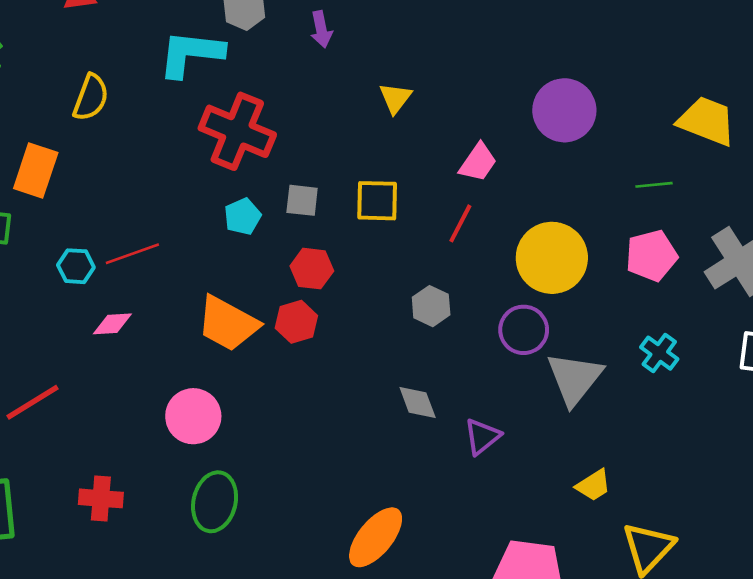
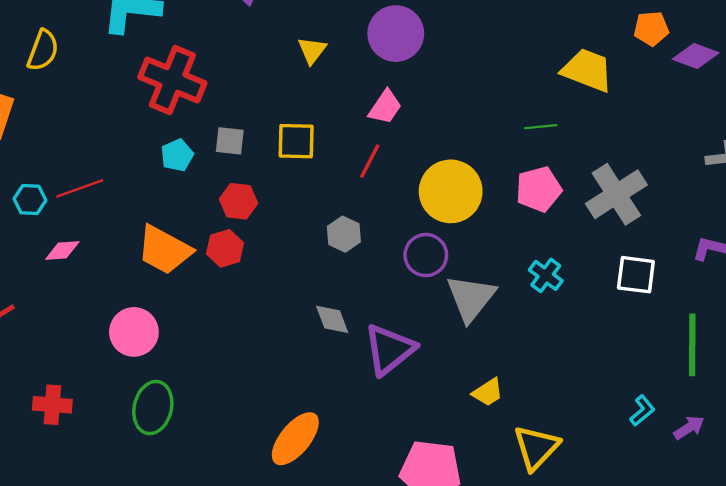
purple circle: (564, 110) -> (396, 34), moved
purple triangle: (482, 437) -> (389, 349), size x1.6

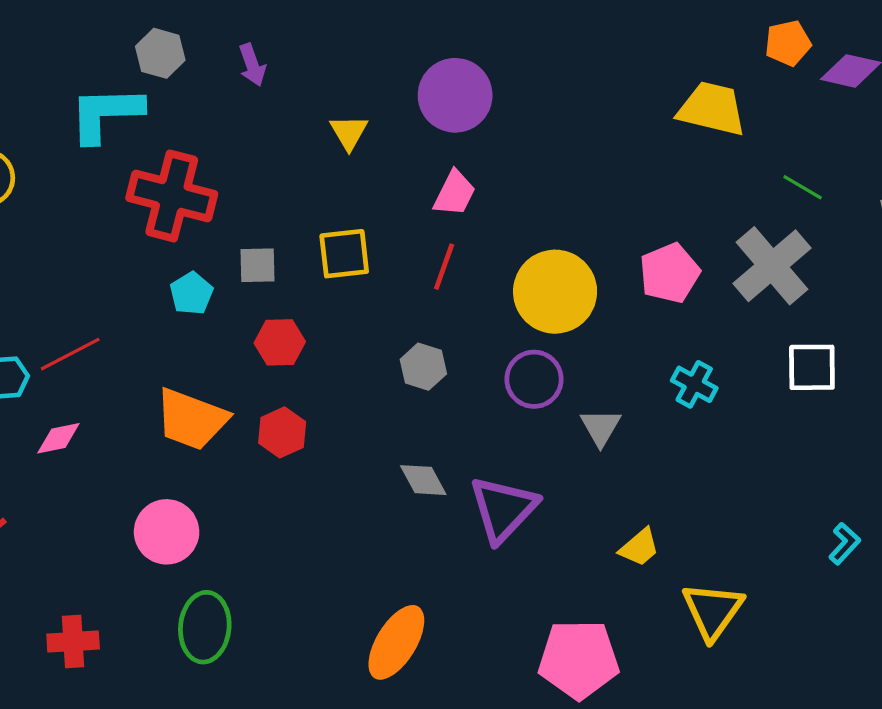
green line: (541, 127) -> (803, 187), moved, turned 44
red hexagon: (225, 248) -> (282, 432), moved
gray triangle: (471, 298) -> (601, 427), size x0.6

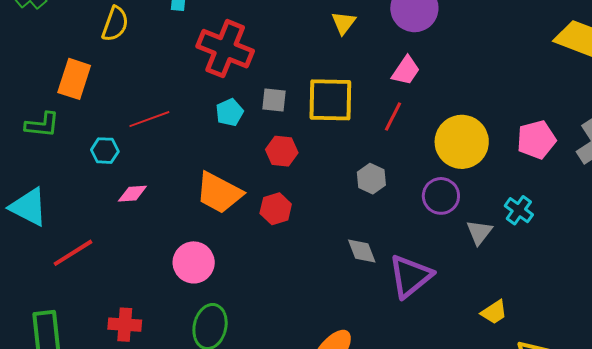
yellow square: (344, 254) -> (330, 100), size x1.4
red line: (70, 354) -> (149, 119), moved
cyan cross: (694, 384) -> (519, 210), moved

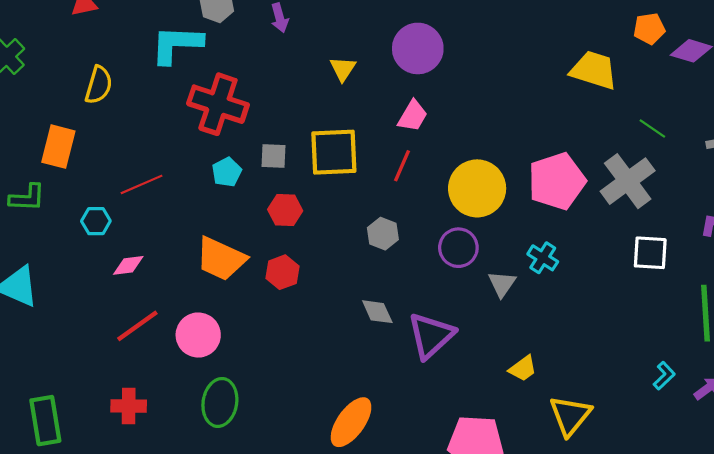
pink pentagon: (536, 140) -> (557, 181), size x1.4
red line: (73, 253) -> (137, 326), moved

